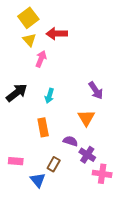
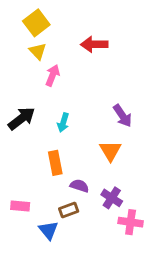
red arrow: (57, 34) -> (94, 44), moved
purple semicircle: (70, 141) -> (79, 186), moved
brown rectangle: (54, 164) -> (69, 210), turned 40

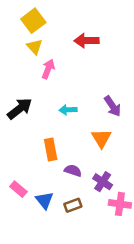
cyan arrow: (63, 122) -> (68, 110), moved, turned 70
pink rectangle: (20, 206) -> (18, 189), turned 35
brown rectangle: (69, 210) -> (73, 205), moved
blue triangle: (48, 230) -> (44, 200), moved

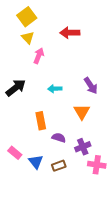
purple cross: (103, 182) -> (83, 147), turned 35

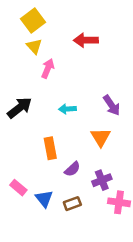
purple semicircle: (59, 138) -> (72, 169), turned 120

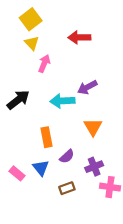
purple arrow: (112, 105) -> (87, 87), moved, turned 96
cyan arrow: (67, 109) -> (62, 101), size x1.5
blue triangle: (44, 199) -> (41, 168), moved

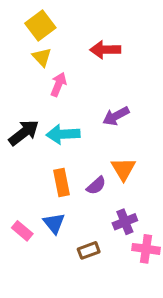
cyan arrow: (62, 101) -> (63, 134), moved
purple semicircle: (67, 156) -> (96, 186), moved

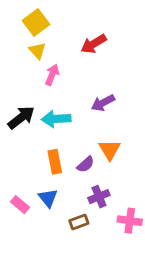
red arrow: (105, 50) -> (94, 44), turned -30
purple cross: (125, 222) -> (99, 197), moved

